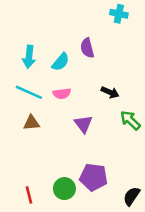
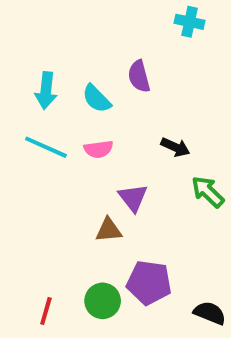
cyan semicircle: (61, 62) -> (97, 99), turned 96
brown triangle: (31, 123) -> (109, 230), moved
red line: (29, 195) -> (46, 311), turned 30
black semicircle: (132, 196) -> (210, 313), turned 78

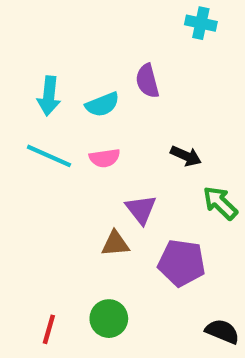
cyan semicircle: (97, 99) -> (102, 105), turned -68
purple pentagon: (149, 283) -> (182, 263), moved

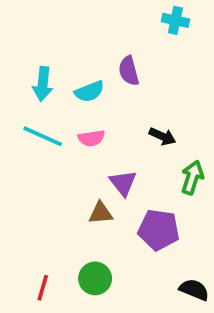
green arrow: (220, 203) -> (192, 177), turned 64

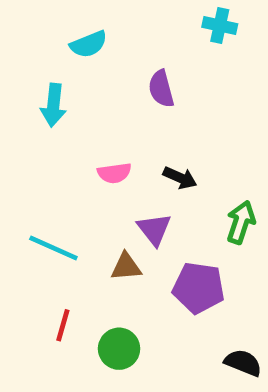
cyan semicircle: (89, 91) -> (89, 44), moved
cyan line: (43, 136) -> (53, 248), moved
black arrow: (162, 136) -> (180, 178), moved
red line: (43, 288) -> (63, 325), moved

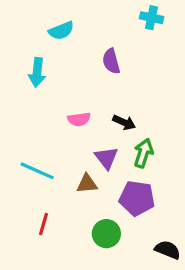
green arrow: (241, 222) -> (143, 153), moved
green circle: (119, 349) -> (106, 234), moved

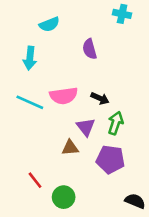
pink semicircle: (79, 119) -> (64, 96), size x1.5
cyan line: (37, 171) -> (30, 102), moved
red line: (44, 224) -> (35, 180), turned -54
green circle: (106, 234) -> (64, 197), moved

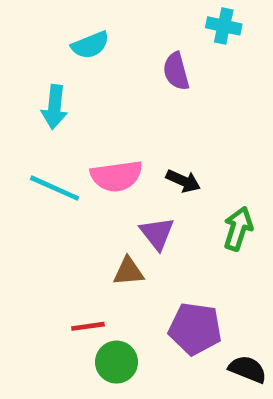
purple semicircle: (90, 49) -> (176, 71), moved
green arrow: (116, 123) -> (238, 229), moved
purple pentagon: (110, 159) -> (195, 329), moved
red line: (35, 180) -> (88, 326), moved, turned -60

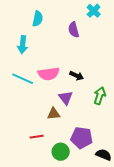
cyan cross: (224, 26) -> (94, 11), turned 32
cyan semicircle: (90, 45) -> (38, 19), turned -56
green circle: (117, 362) -> (61, 152), moved

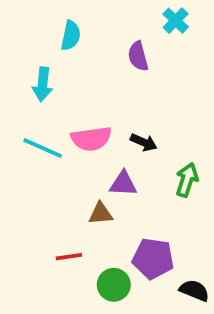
purple triangle: (66, 98) -> (123, 184), turned -49

